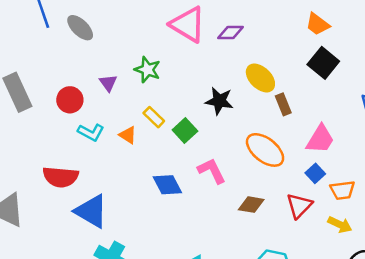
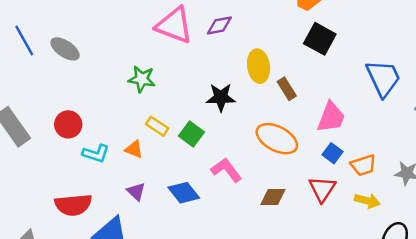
yellow ellipse: (260, 78) -> (259, 66), turned 48
purple triangle: (108, 83) -> (136, 192), moved

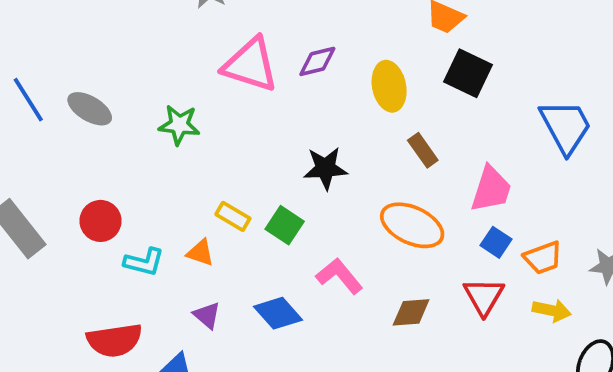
yellow ellipse: (259, 66) -> (389, 86), moved
green star: (142, 79) -> (179, 125), moved

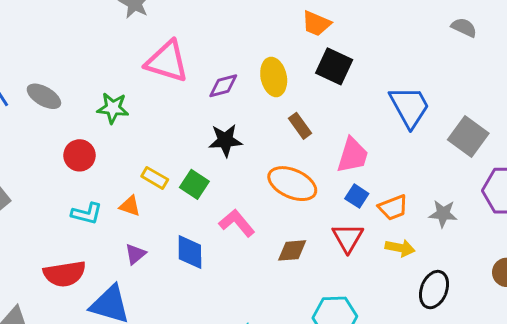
purple diamond: (317, 61) -> (223, 86), moved
red circle: (100, 221) -> (79, 155), moved
blue diamond: (278, 313) -> (190, 252), turned 42
purple triangle: (207, 315) -> (135, 254), turned 40

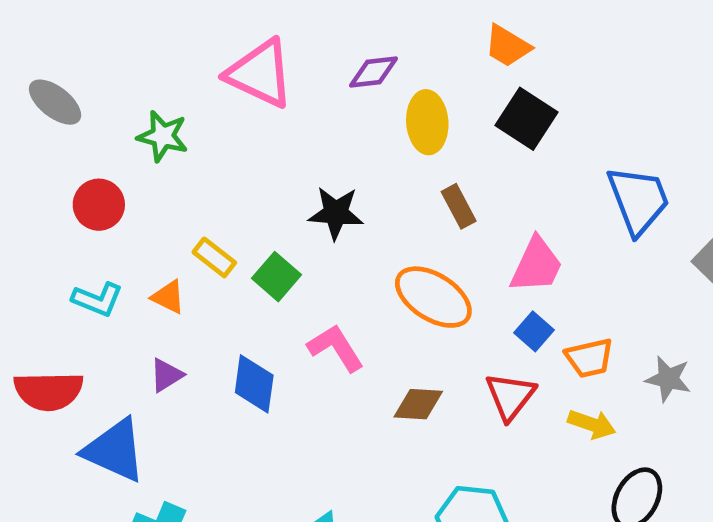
purple diamond: (223, 86) -> (373, 72), moved

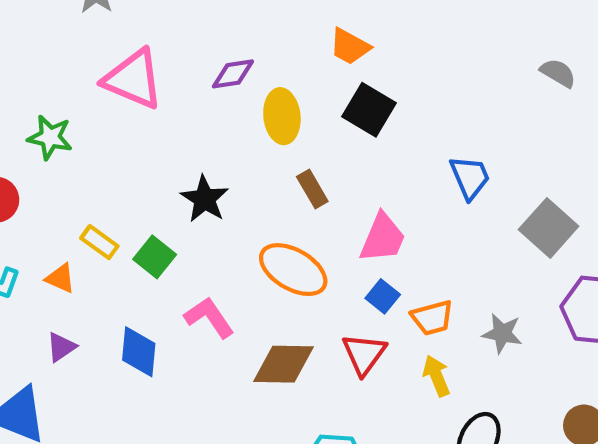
blue trapezoid: (638, 200) -> (470, 177), size x0.7
black star: (336, 213) -> (205, 199), turned 30
brown diamond: (418, 404) -> (283, 364), size x1.4
yellow arrow: (592, 424) -> (436, 376), turned -129

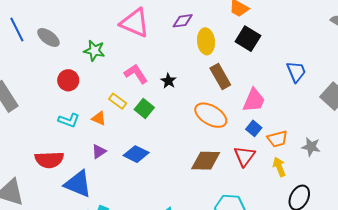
brown rectangle: (312, 189) -> (220, 76), size x1.4
black star: (205, 199) -> (168, 81), size x0.7
pink L-shape: (209, 317) -> (136, 74), moved
blue diamond: (139, 352) -> (136, 154), turned -70

